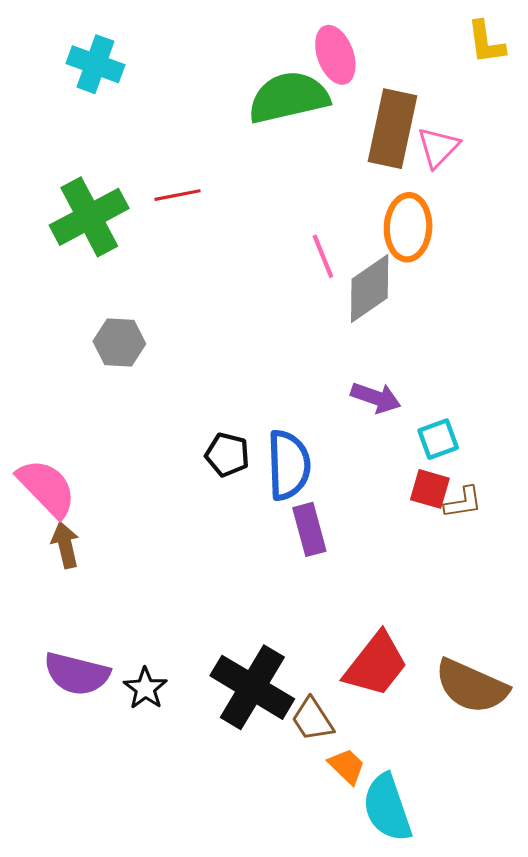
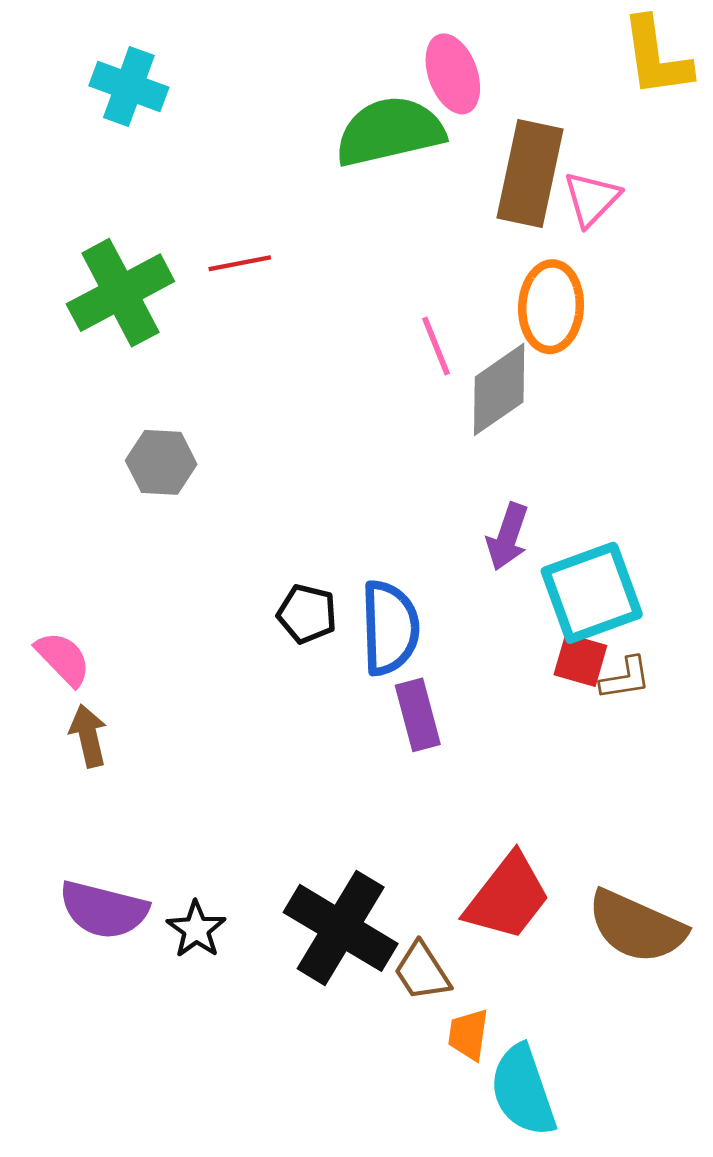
yellow L-shape: (486, 42) -> (656, 57), size x1.4
purple arrow: (376, 398) -> (508, 537), turned 90
cyan square: (438, 439) -> (592, 593), size x1.8
pink semicircle: (47, 488) -> (63, 659), size x0.7
orange trapezoid: (347, 766) -> (468, 1035), turned -126

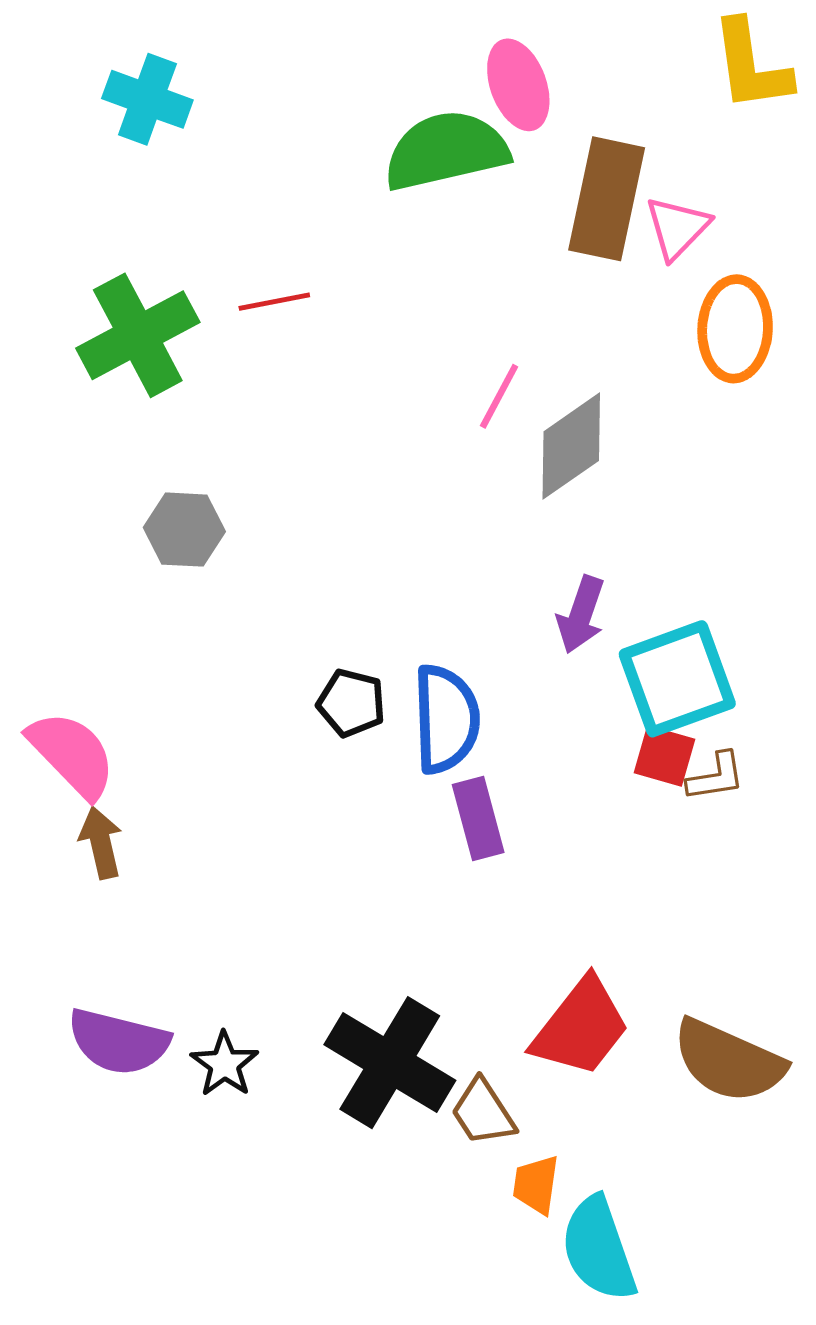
orange ellipse: (551, 307) -> (735, 329), moved
pink line: (436, 346) -> (499, 396), turned 50
pink semicircle: (63, 659) -> (72, 754), size x1.4

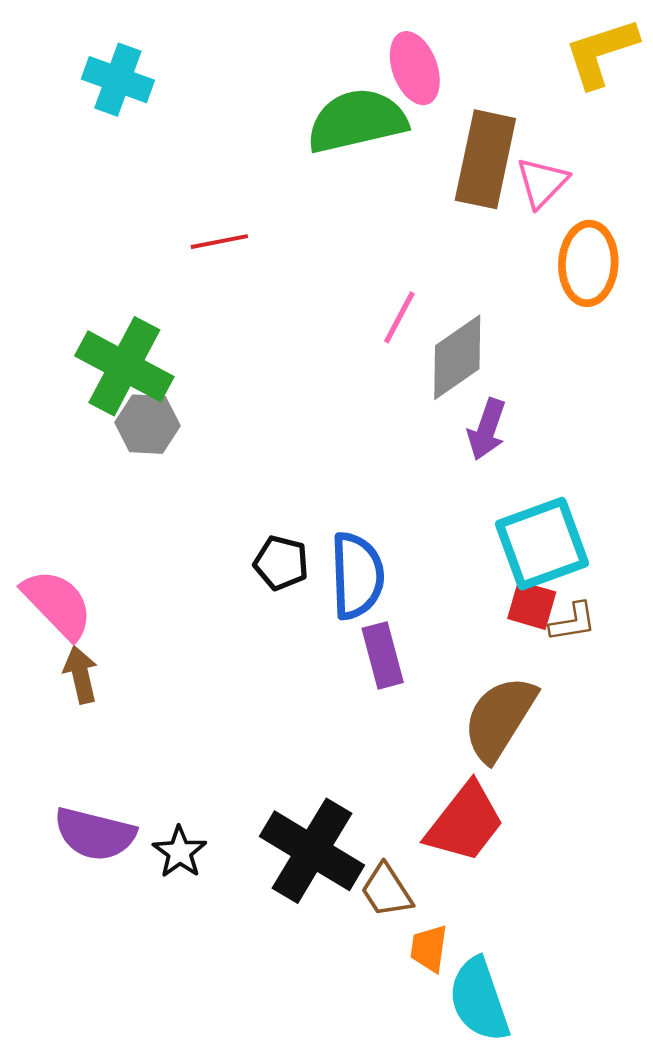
yellow L-shape: (751, 66) -> (601, 53), turned 80
green cross: (138, 335) -> (124, 366), moved, turned -34
purple arrow: (581, 615) -> (487, 429), moved
brown semicircle: (729, 1061) -> (500, 718), moved, turned 98

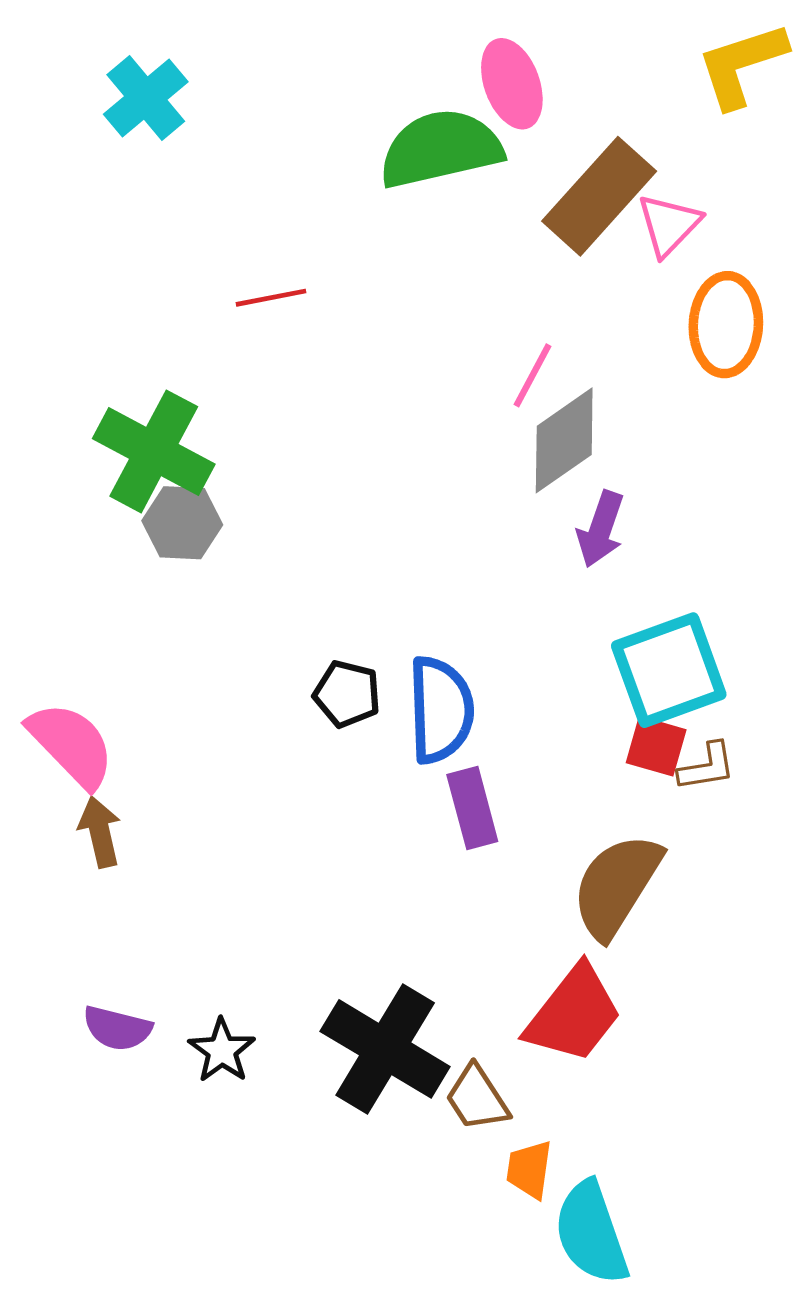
cyan cross: (118, 80) -> (146, 98), turned 30
brown rectangle: (485, 159) -> (599, 196), turned 30
pink line: (399, 317) -> (532, 375), moved
purple semicircle: (95, 834) -> (117, 1028), size x0.7

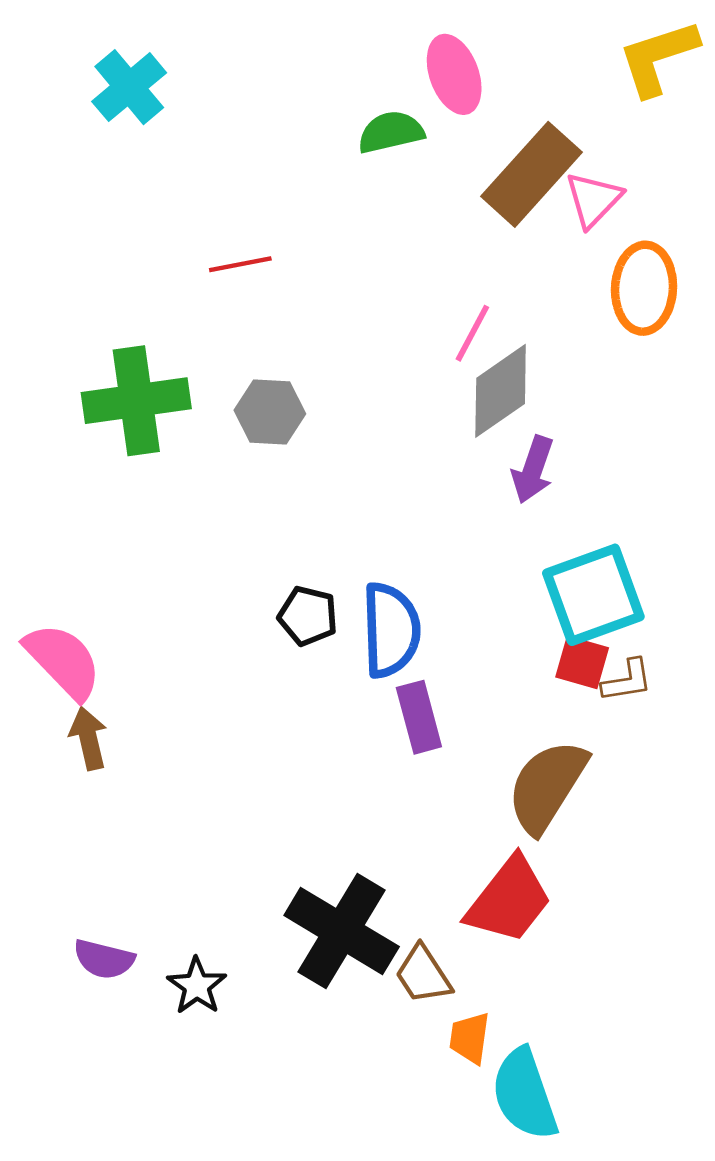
green semicircle: (441, 149) -> (391, 132), size x0.6
green cross: (154, 451) -> (136, 401), turned -36
gray hexagon: (182, 523) -> (270, 412), moved
purple semicircle: (117, 1028) -> (104, 959), moved
black star: (222, 1051) -> (197, 986), moved

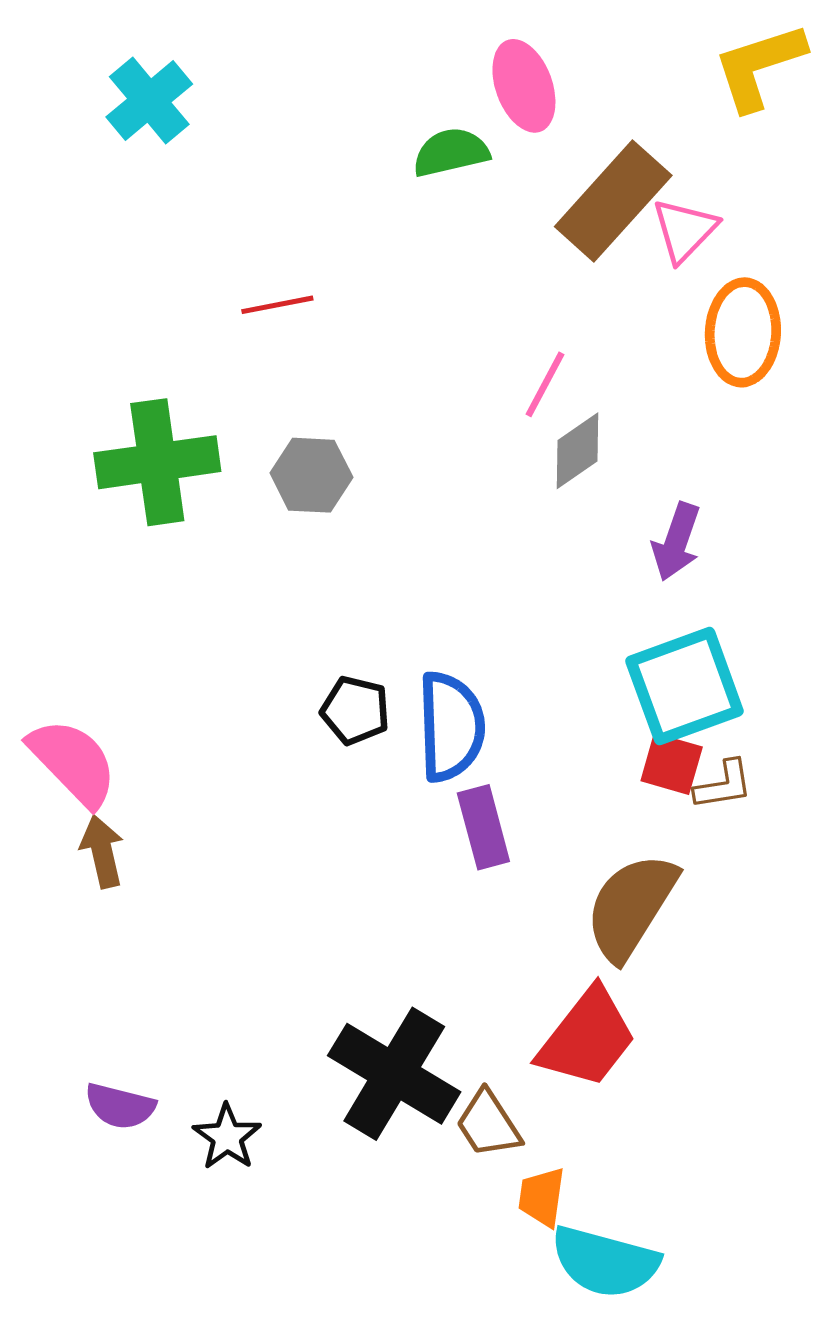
gray diamond: (501, 391) -> (577, 451), size x0.7
purple arrow: (533, 470) -> (676, 542), moved
cyan semicircle: (524, 1094) -> (605, 1262), turned -56

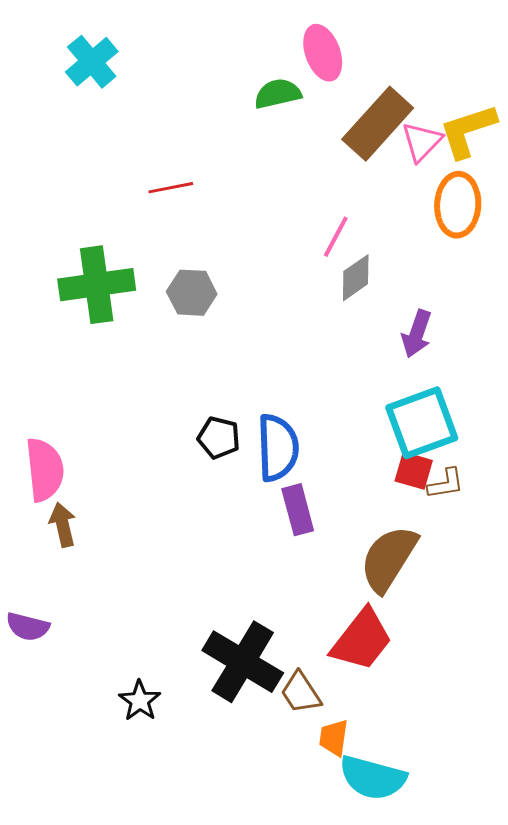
yellow L-shape: (759, 66) -> (468, 131), moved
pink semicircle: (73, 762) -> (45, 470), turned 38
purple semicircle: (120, 1106) -> (28, 627), moved

